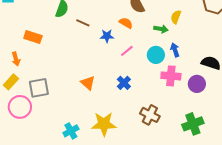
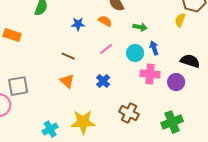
yellow semicircle: (176, 17) -> (180, 20), moved
brown line: (83, 23) -> (68, 56), moved
blue star: (107, 36) -> (78, 24), moved

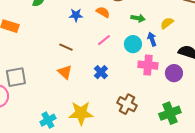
yellow semicircle: (180, 20) -> (167, 23), moved, turned 32

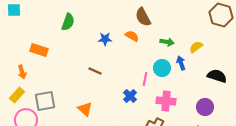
pink line: (104, 40) -> (145, 79), moved, turned -40
pink cross: (148, 65) -> (166, 101), moved
orange triangle: (65, 72) -> (85, 109), moved
purple circle: (174, 73) -> (205, 107), moved

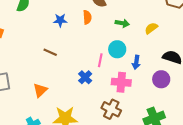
orange semicircle: (132, 36) -> (87, 17), turned 56
blue arrow: (181, 63) -> (136, 62), moved, turned -152
purple circle: (205, 107) -> (161, 79), moved
orange triangle: (85, 109) -> (40, 90), turned 35

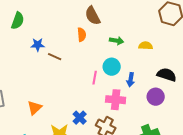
blue star: (60, 20) -> (38, 45), moved
yellow semicircle: (151, 28) -> (146, 46), turned 40
brown line: (50, 52) -> (55, 57), moved
blue cross: (85, 77) -> (80, 118), moved

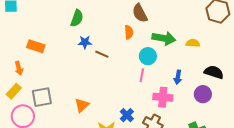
green semicircle: (18, 21) -> (77, 18), moved
green arrow: (117, 41) -> (164, 38), size x1.6
cyan circle: (112, 67) -> (148, 56), moved

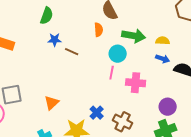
blue arrow: (178, 77) -> (163, 59), moved, turned -80
purple circle: (203, 94) -> (168, 107), moved
pink cross: (163, 97) -> (136, 83), moved

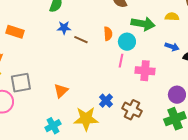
orange semicircle: (99, 30) -> (108, 34), moved
yellow semicircle: (163, 41) -> (172, 17), moved

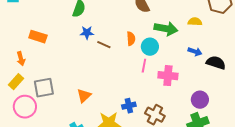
blue cross: (106, 101) -> (129, 106), turned 32

